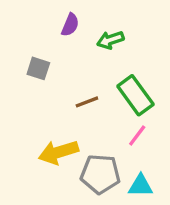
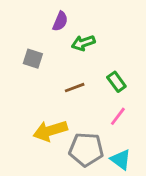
green arrow: (110, 40) -> (83, 43), moved
green rectangle: (135, 95) -> (116, 82), size x0.6
cyan triangle: (141, 186) -> (121, 160), turned 35

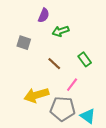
brown line: (75, 88) -> (54, 64), turned 64
pink line: (118, 116) -> (72, 85), moved

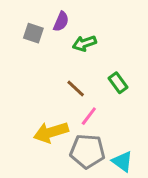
gray square: (24, 43) -> (33, 33), moved
pink line: (72, 85) -> (89, 116), moved

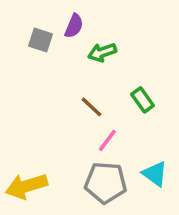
yellow arrow: (51, 132) -> (26, 186), moved
cyan triangle: (122, 161) -> (155, 174), moved

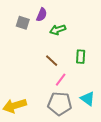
green rectangle: (143, 100) -> (81, 57), turned 40

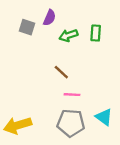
green rectangle: (81, 57) -> (96, 33), moved
pink line: (61, 80) -> (72, 95), turned 56

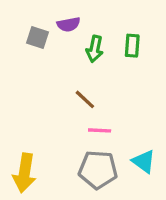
purple semicircle: (50, 18) -> (69, 24), turned 56
green arrow: (68, 35) -> (95, 49), turned -60
yellow arrow: (18, 125) -> (24, 173), turned -64

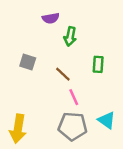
gray square: (38, 37) -> (28, 62), moved
green rectangle: (132, 46) -> (98, 64), moved
pink line: (100, 130) -> (74, 97), turned 63

